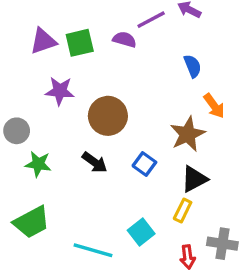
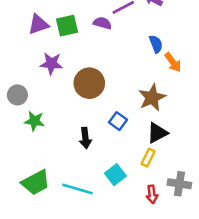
orange arrow: (214, 106) -> (173, 62), moved
black arrow: (95, 162) -> (85, 138), moved, turned 48
green trapezoid: (32, 222) -> (36, 182), moved

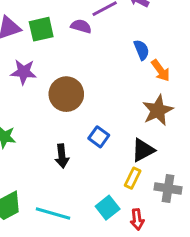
brown star: (152, 98) -> (158, 110), moved
cyan square: (115, 175) -> (108, 208), moved
gray cross: (179, 184) -> (168, 188), moved

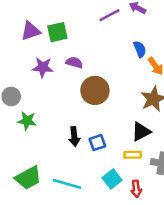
purple semicircle: (81, 26) -> (74, 63), moved
brown circle: (66, 94) -> (95, 90), moved
blue square: (99, 137) -> (97, 143), moved, turned 35
yellow rectangle: (133, 178) -> (133, 155), turned 63

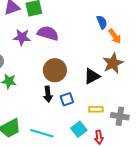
purple semicircle: (74, 63) -> (48, 33), size x1.5
brown circle: (95, 90) -> (55, 70), moved
black triangle: (141, 132) -> (92, 76), moved

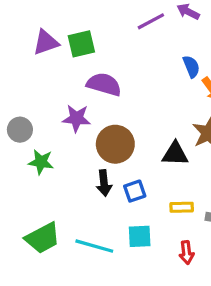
purple star: (22, 37) -> (77, 118), moved
black triangle: (92, 76) -> (175, 154), turned 30
cyan square: (79, 129) -> (140, 236), moved, turned 35

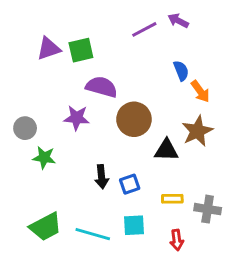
brown circle: (115, 144) -> (134, 119), moved

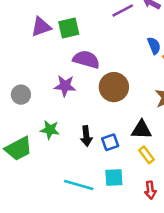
black triangle: (166, 150) -> (142, 130), moved
green star: (44, 158) -> (50, 130), moved
yellow rectangle: (172, 199) -> (147, 155), turned 54
green trapezoid: (46, 227) -> (18, 149), moved

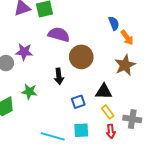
purple star: (65, 86) -> (24, 52), moved
black arrow: (86, 136) -> (59, 76), moved
red arrow: (150, 190) -> (111, 131), moved

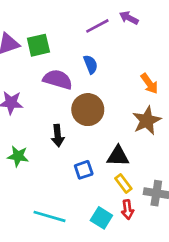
blue semicircle: (114, 23) -> (91, 64), moved
cyan square: (81, 130) -> (101, 218), moved, turned 35

